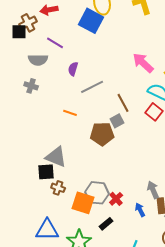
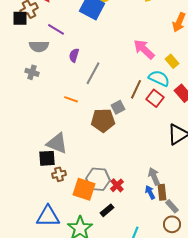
gray line: (92, 87) -> (93, 73), turned -35
brown line: (123, 103) -> (136, 89), moved, turned 54
brown cross: (58, 188) -> (59, 174), turned -32
blue arrow: (140, 210) -> (150, 192), moved

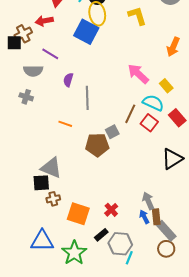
gray line: (93, 73) -> (87, 98), turned -30
gray hexagon: (98, 179) -> (120, 244), moved
gray rectangle: (172, 206) -> (166, 231), size x1.5

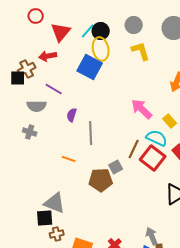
red square: (149, 123) -> (153, 158), size x1.4

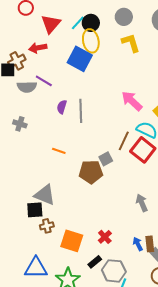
gray semicircle: (37, 106) -> (27, 87), moved
gray line: (91, 133) -> (81, 111), moved
gray arrow: (152, 236) -> (142, 203), moved

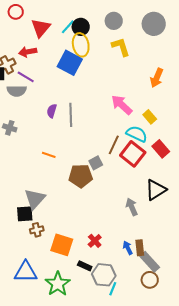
purple line: (44, 81) -> (26, 77), moved
gray triangle: (45, 195) -> (35, 199), turned 50
black rectangle: (95, 262) -> (85, 266), turned 64

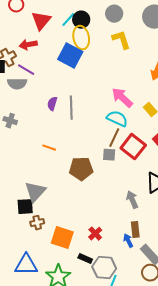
cyan semicircle: (137, 134) -> (117, 119), moved
gray square: (96, 163) -> (109, 155), moved, turned 32
brown rectangle: (140, 248) -> (135, 230), moved

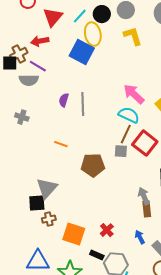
black circle: (81, 20) -> (102, 14), moved
brown rectangle: (135, 230) -> (147, 209), moved

